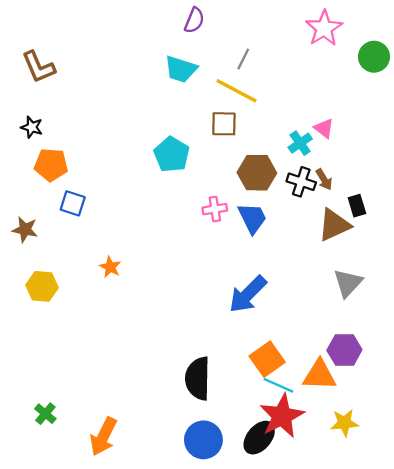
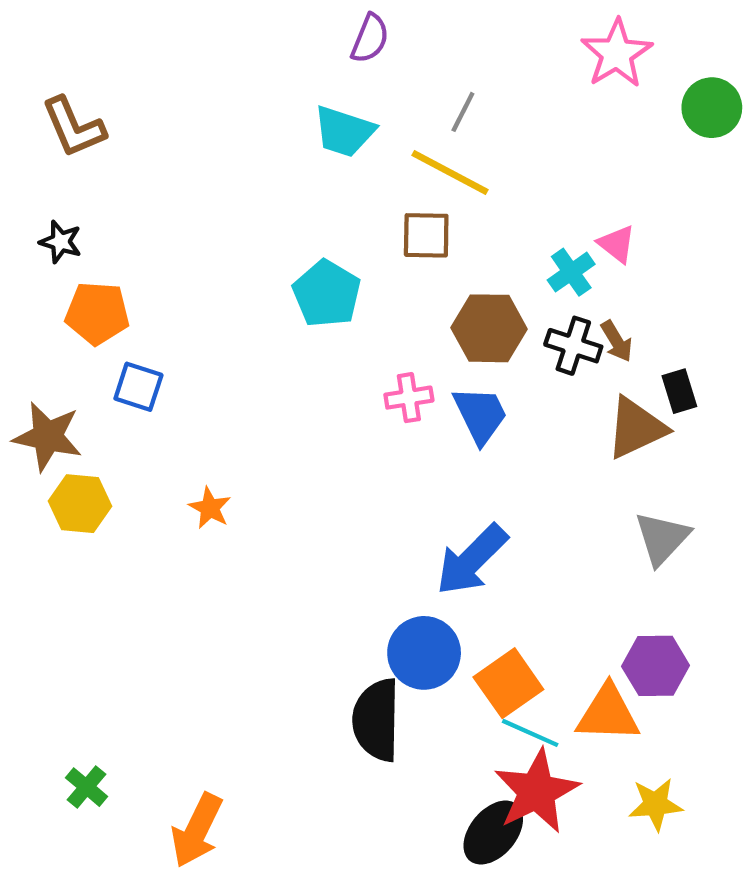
brown star: (25, 230) -> (48, 437), size x1.4
yellow hexagon: (42, 286) -> (80, 504), moved
blue circle: (203, 440) -> (424, 653), moved

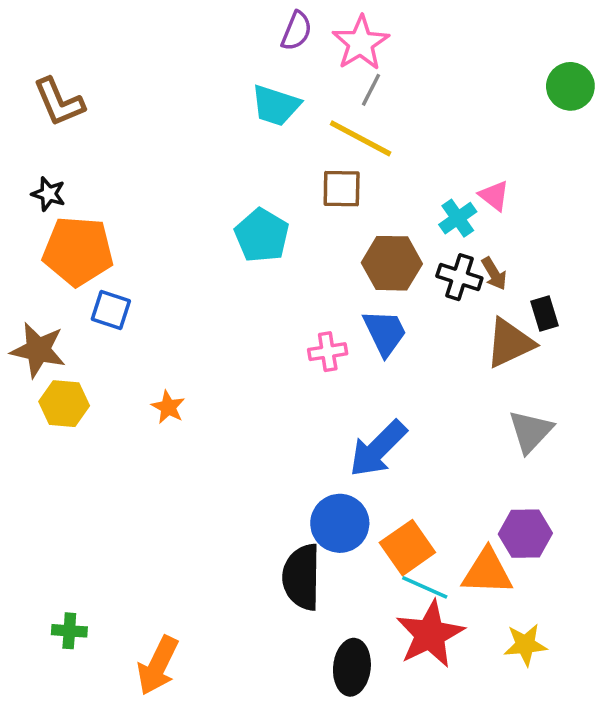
pink star: (617, 54) -> (361, 43), moved
orange pentagon: (97, 313) -> (78, 251), size x1.4
pink cross: (409, 398) -> (328, 352), moved
green cross: (87, 787) -> (69, 631), turned -36
black ellipse: (493, 832) -> (352, 667), moved, turned -34

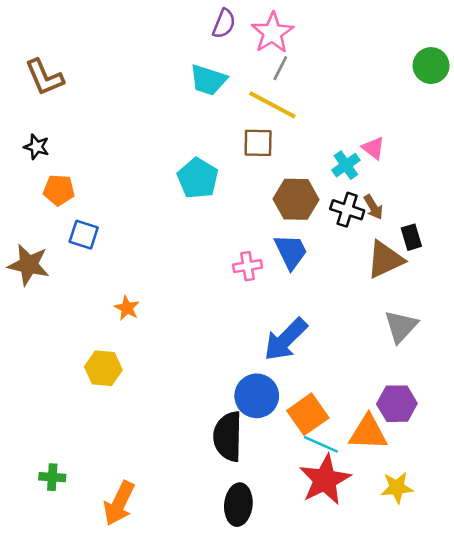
orange pentagon: (78, 251) -> (59, 190), size x0.6
yellow hexagon: (64, 404) -> (103, 368), moved
black ellipse: (352, 667) -> (238, 505), moved

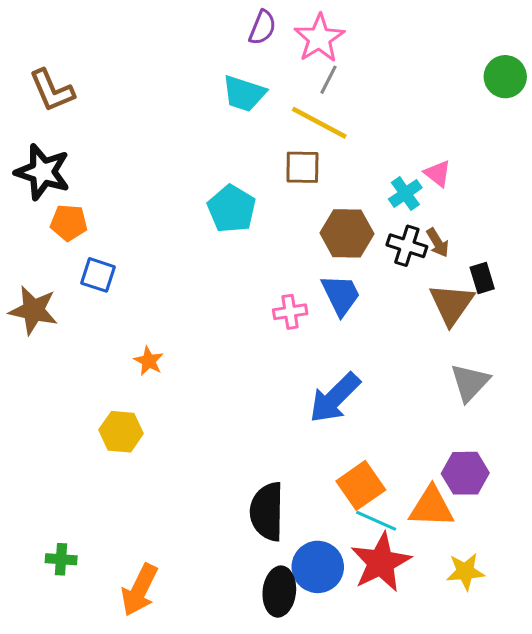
black star: (37, 147) -> (43, 172), size x1.8
brown triangle: (385, 260) -> (451, 304), turned -30
blue circle: (257, 396) -> (318, 567), moved

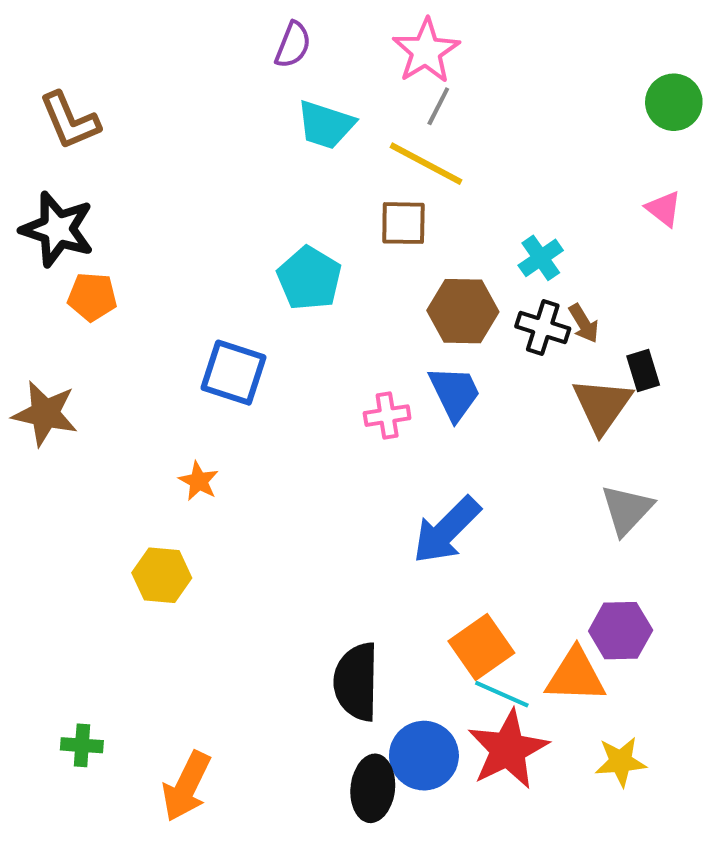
purple semicircle: (262, 27) -> (293, 45), moved
pink triangle: (438, 173) -> (664, 209), moved
blue square: (98, 275) -> (233, 373), moved, size x1.4

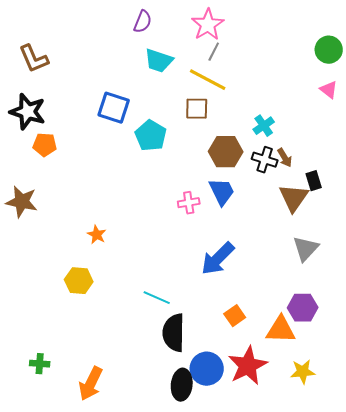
pink triangle: (664, 209) -> (329, 90), moved
blue square: (233, 373) -> (114, 108), moved
orange square: (481, 647) -> (235, 316), size x0.7
cyan line: (502, 694) -> (157, 298), moved

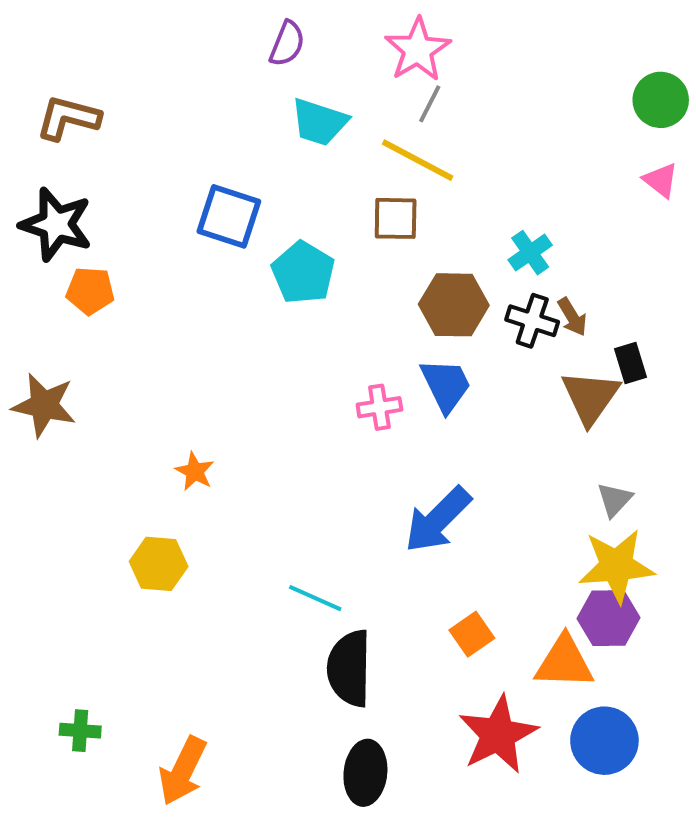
brown L-shape: (34, 59) -> (68, 118), turned 128
gray triangle: (306, 249) -> (614, 500), size x0.7
blue circle: (207, 369) -> (604, 741), moved
yellow star: (303, 372) -> (616, 566), moved, size x1.5

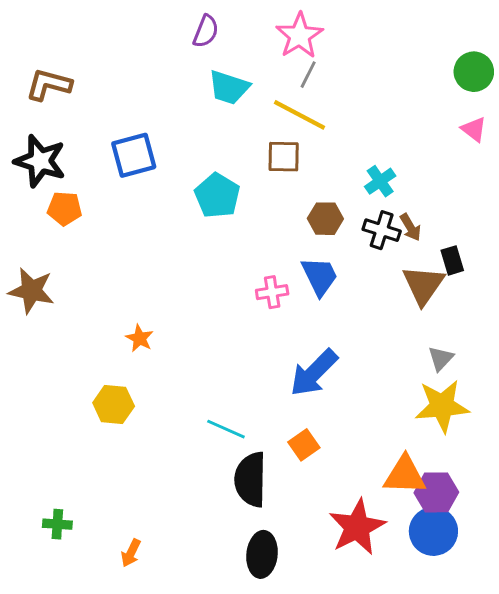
blue square: (229, 216) -> (134, 155), moved, turned -33
brown hexagon: (454, 305) -> (325, 219), size x0.7
purple hexagon: (608, 618) -> (436, 492), moved
orange square: (472, 634) -> (304, 445), moved
orange arrow: (183, 771) -> (131, 553), size x0.6

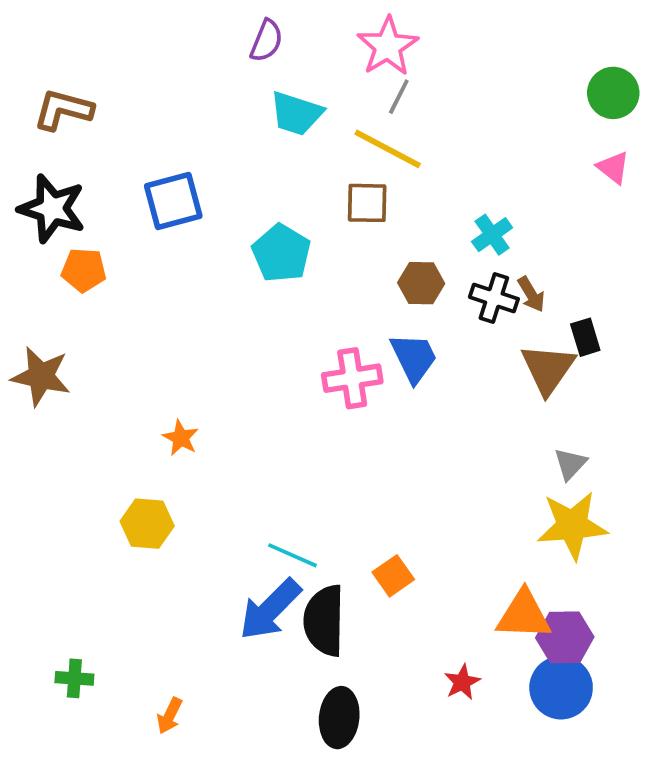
pink cross: (272, 292) -> (352, 378), size x1.4
blue arrow: (314, 373) -> (270, 609), moved
red star: (357, 527) -> (462, 682), size x0.5

